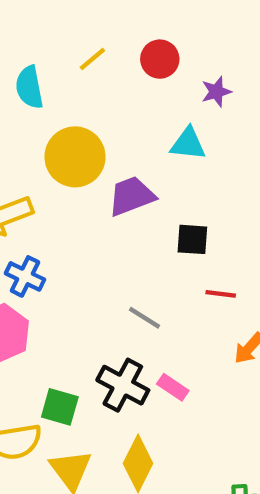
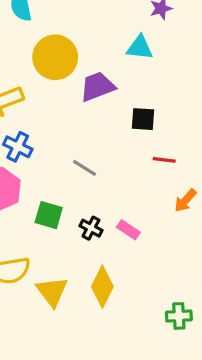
gray line: (145, 318) -> (84, 168), moved
black cross: (123, 385) -> (91, 228), size x0.6
green square: (60, 407) -> (49, 215), moved

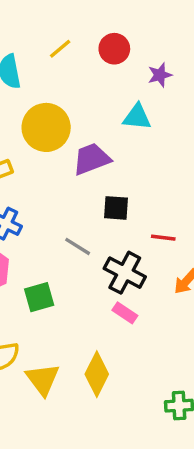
black square: (143, 119) -> (116, 208), moved
green square: (49, 215) -> (39, 297), turned -32
black cross: (91, 228) -> (125, 273), moved, size x1.6

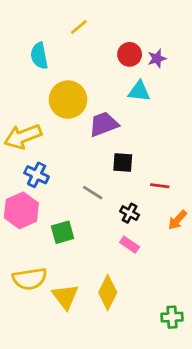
yellow line: (60, 49) -> (79, 27), moved
red circle: (114, 49) -> (130, 54), moved
black cross: (125, 273) -> (130, 213), size x0.6

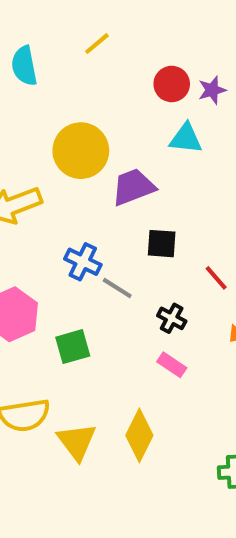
cyan semicircle: (39, 56) -> (24, 66), moved
blue cross: (37, 175) -> (83, 262), moved
red line: (160, 186) -> (216, 278), turned 42

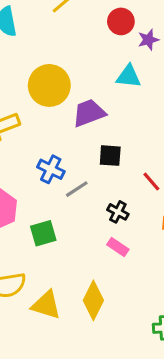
red circle: (172, 84) -> (121, 21), moved
gray line: (117, 288) -> (77, 189), turned -65
yellow triangle: (77, 441) -> (46, 305), turned -36

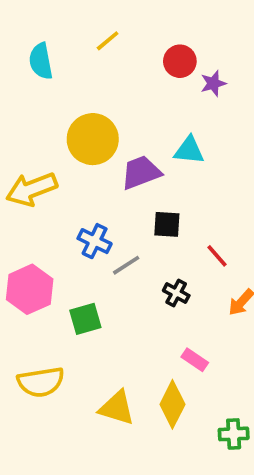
cyan triangle: (129, 76) -> (189, 150), moved
pink rectangle: (118, 247) -> (195, 360), moved
yellow diamond: (93, 300) -> (172, 404), moved
yellow triangle: (46, 305) -> (117, 408), moved

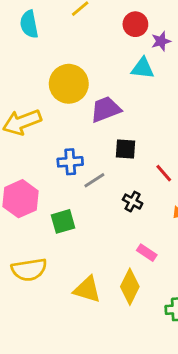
cyan triangle: (189, 150) -> (143, 68), moved
blue cross: (95, 241) -> (70, 162), turned -30

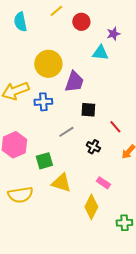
red circle: (135, 24) -> (81, 22), moved
purple trapezoid: (106, 109) -> (74, 82), turned 130
blue cross: (70, 162) -> (43, 102), moved
yellow triangle: (87, 289) -> (61, 183), moved

